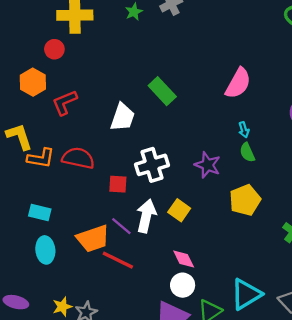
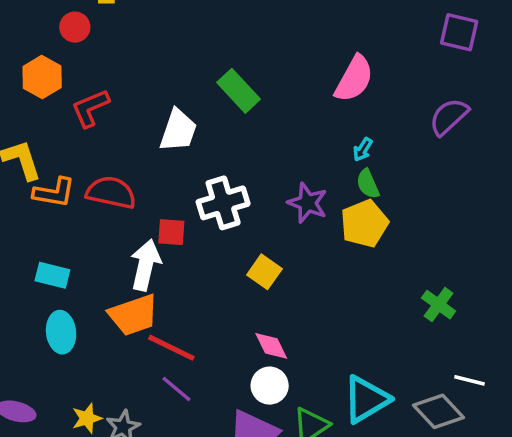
cyan arrow: (244, 130) -> (363, 149), turned 49
yellow pentagon: (245, 200) -> (364, 224), moved
white arrow: (146, 216) -> (146, 265), moved
purple line: (121, 226) -> (177, 389), moved

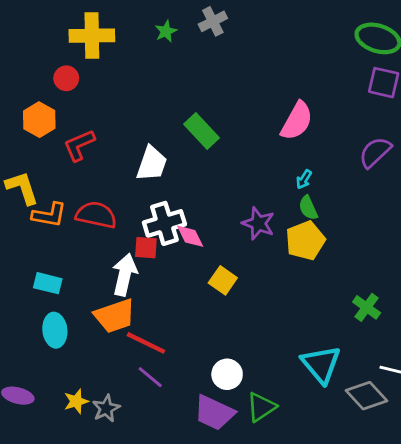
white cross: (223, 203) -> (164, 223), moved
pink diamond: (271, 346) -> (190, 236), moved
cyan triangle: (366, 399) -> (321, 364), moved, turned -39

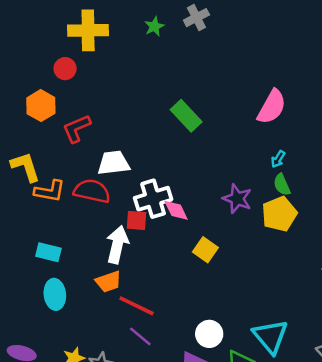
white trapezoid: (152, 164) -> (114, 163), moved, turned -116
orange trapezoid: (115, 316) -> (108, 282), size x0.7
cyan triangle: (321, 364) -> (270, 336), moved

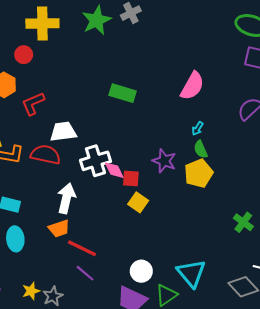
green star: (154, 26) -> (97, 20), size x1.8
green rectangle: (186, 116) -> (123, 93), turned -30
red square: (136, 220) -> (131, 179), moved

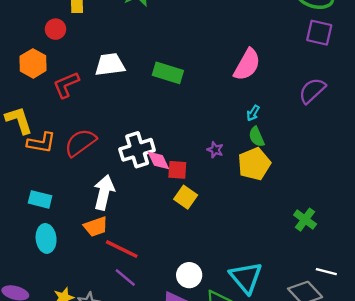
white trapezoid: (63, 132) -> (110, 65), moved
red semicircle: (46, 155) -> (80, 143), turned -48
purple star: (164, 161) -> (215, 150), size x0.6

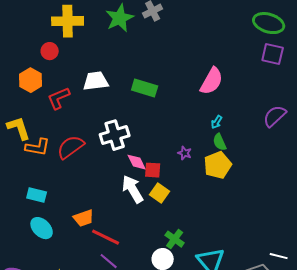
purple semicircle: (312, 91) -> (275, 116), moved
white cross: (137, 150) -> (115, 135), moved
white arrow: (104, 192) -> (133, 189), moved, turned -44
green cross: (305, 220) -> (175, 239), moved
cyan ellipse: (46, 238) -> (42, 228), turned -40

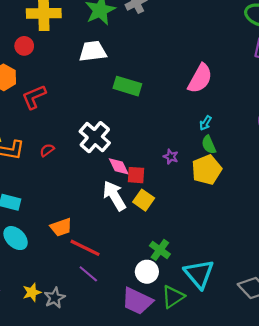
white trapezoid: (96, 81) -> (93, 51), moved
white cross: (115, 135) -> (95, 137), turned -32
red semicircle: (71, 147) -> (47, 150), size x0.5

